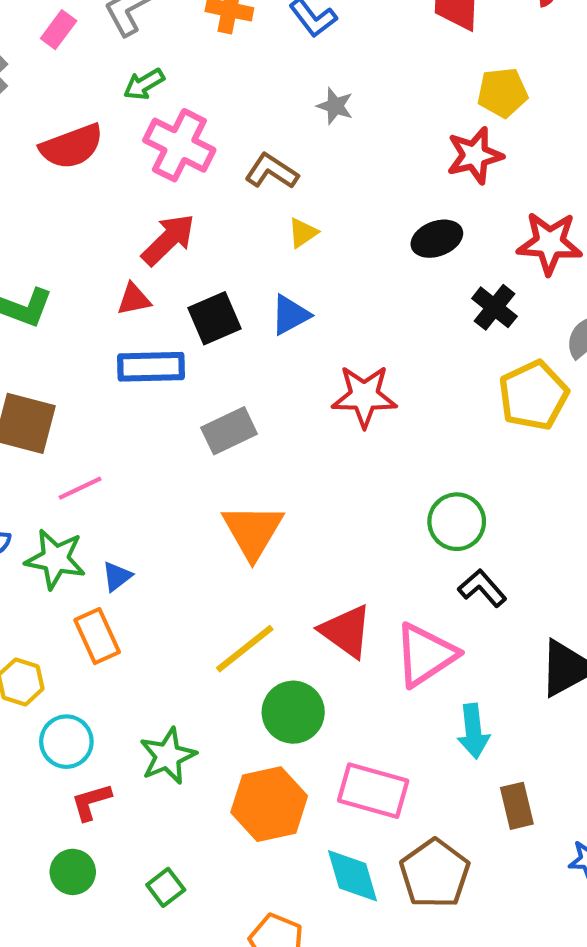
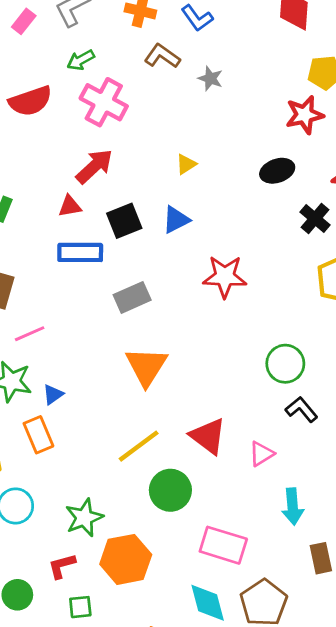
brown L-shape: (272, 171) -> (162, 56), moved
pink triangle: (425, 655) -> (261, 454), size x0.6
red L-shape: (91, 802) -> (62, 566), moved
orange hexagon: (269, 804) -> (126, 559), moved
green square: (166, 887) -> (80, 607), turned 30

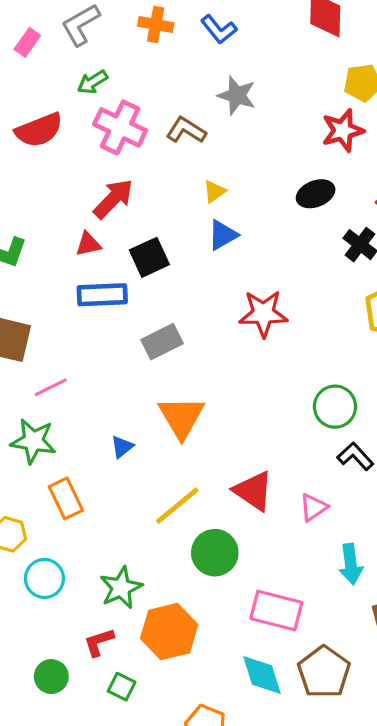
brown L-shape: (162, 56) -> (186, 130), moved
gray star: (210, 78) -> (237, 95), size x1.4
blue triangle: (176, 220) -> (223, 235), moved
blue triangle: (53, 394) -> (122, 447), moved
green square: (80, 607) -> (122, 687), turned 35

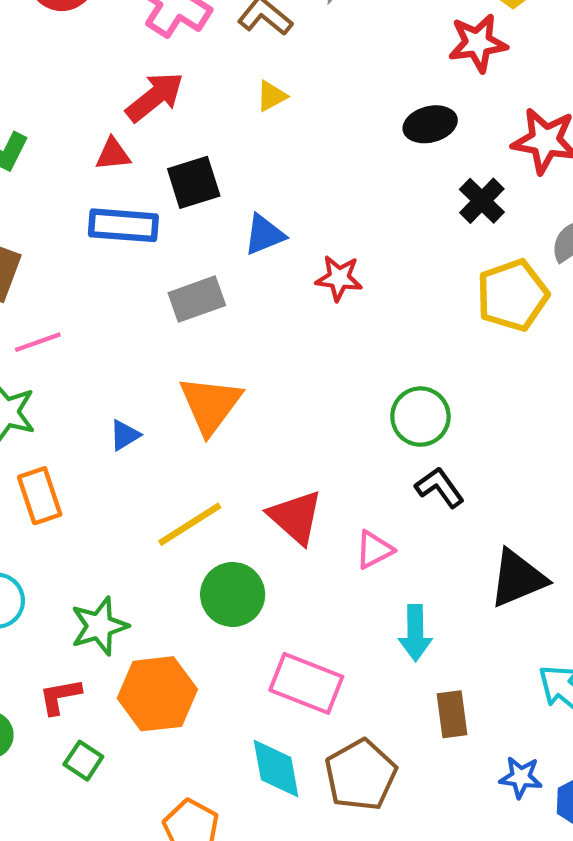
yellow triangle: (215, 191) -> (271, 96), moved
blue triangle: (223, 235) -> (264, 235), moved
red star: (263, 314) -> (339, 278), size x0.7

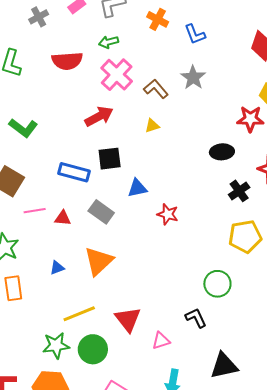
red triangle: (113, 154) -> (63, 218), moved
gray rectangle: (197, 299) -> (101, 212), turned 45
pink line: (38, 342) -> (35, 211), moved
green circle: (420, 417) -> (217, 284), moved
green star: (99, 626) -> (56, 346), moved

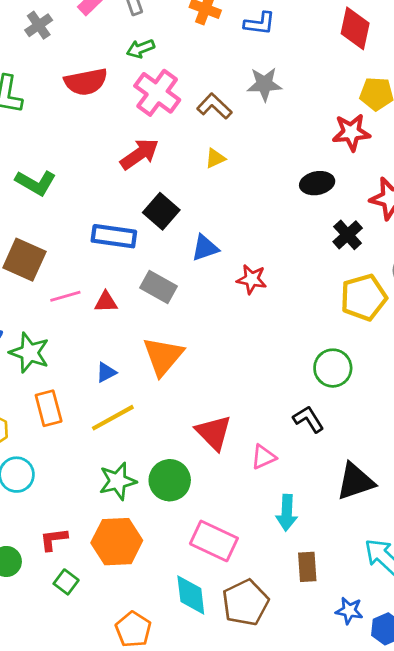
blue L-shape: (195, 34) -> (260, 23), turned -55
gray star: (193, 77) -> (264, 84), turned -30
black square: (110, 159) -> (161, 211), turned -35
yellow line: (79, 314) -> (113, 418), moved

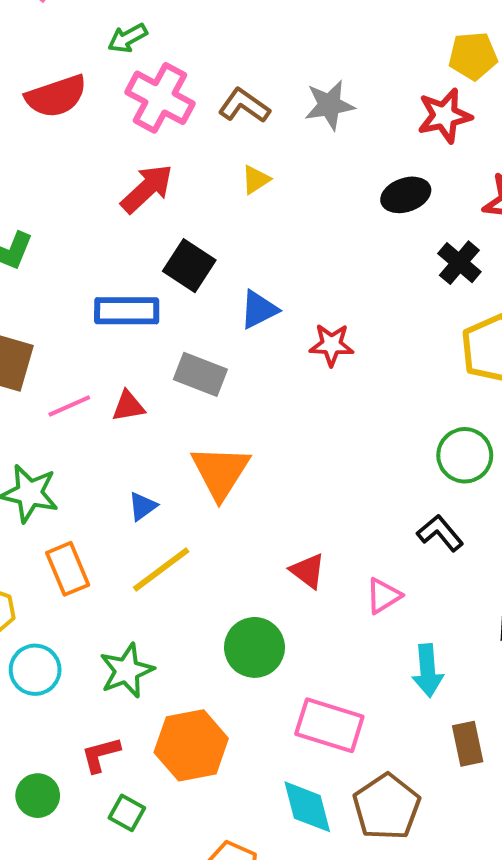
gray star: (264, 84) -> (330, 105), moved
red triangle: (214, 433) -> (308, 571), size x0.7
green star: (118, 481) -> (127, 671), moved

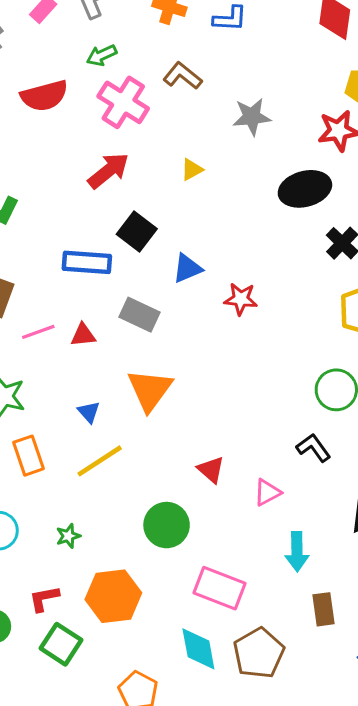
brown L-shape: (244, 106) -> (182, 76), moved
black ellipse: (406, 195) -> (305, 189), size x1.4
blue triangle: (143, 506) -> (89, 412), turned -40
green star: (127, 671) -> (68, 536), size x0.6
green square: (127, 813) -> (61, 644), size x1.5

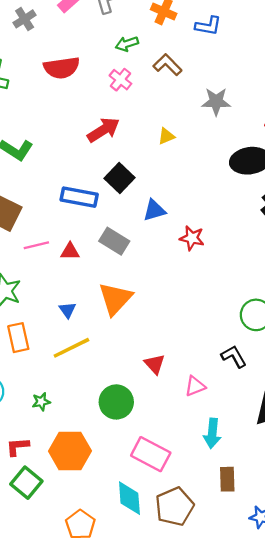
green arrow: (102, 55) -> (127, 44), moved
pink cross: (123, 102) -> (120, 80), size x0.6

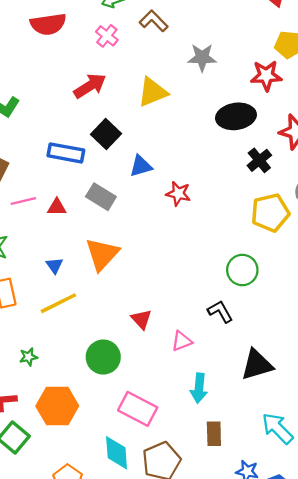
yellow triangle: (166, 136) -> (153, 92), size x1.8

